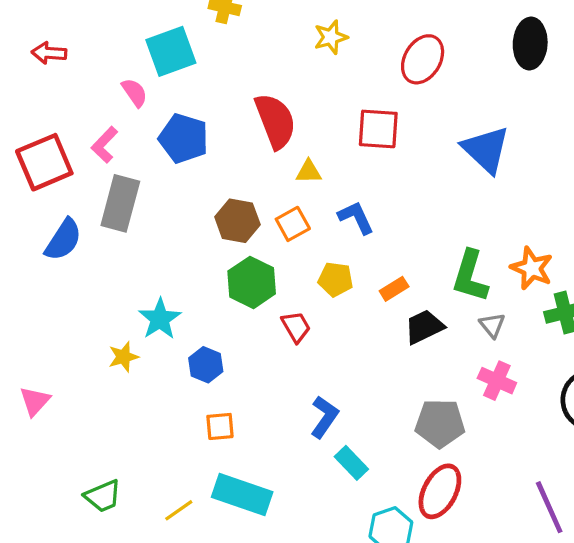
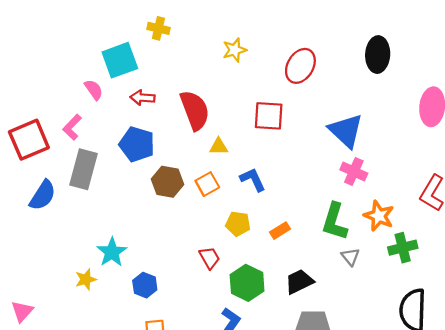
red arrow: (49, 53) -> (143, 98), moved
blue pentagon: (184, 138) -> (137, 144), moved
green hexagon: (252, 282) -> (247, 283), moved
black trapezoid: (424, 327) -> (299, 282), moved
pink cross: (497, 381) -> (354, 172), moved

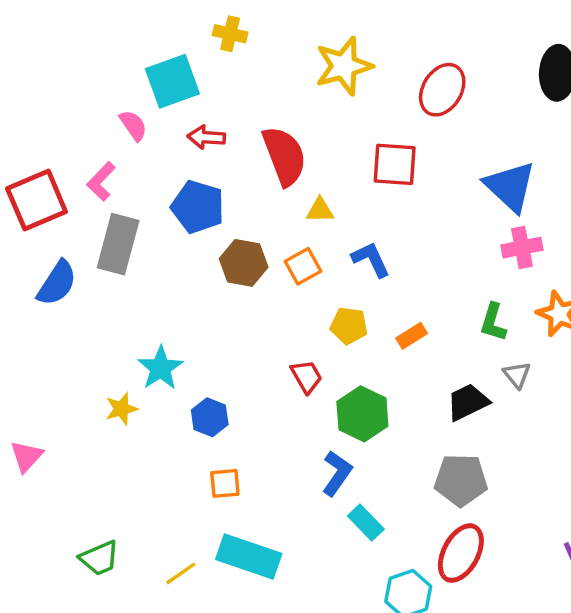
yellow star: (235, 50) -> (344, 66), size x1.6
pink cross: (354, 172) -> (522, 248), turned -35
green L-shape: (334, 221) -> (493, 322), size x0.7
black trapezoid: (299, 282) -> (468, 402), moved

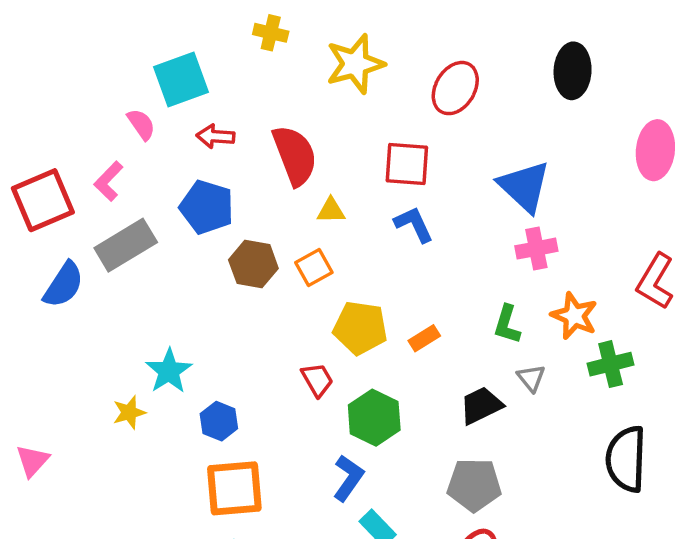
yellow cross: (230, 34) -> (271, 33), moved
gray rectangle: (118, 244) -> (126, 245), turned 44
blue L-shape: (371, 259) -> (414, 224), moved
yellow pentagon: (349, 326) -> (360, 328), size x1.4
orange square: (225, 483) -> (234, 488), size x1.8

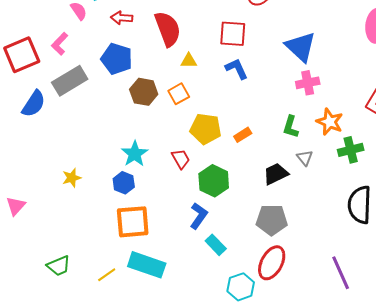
cyan star: (169, 371) -> (135, 154), moved

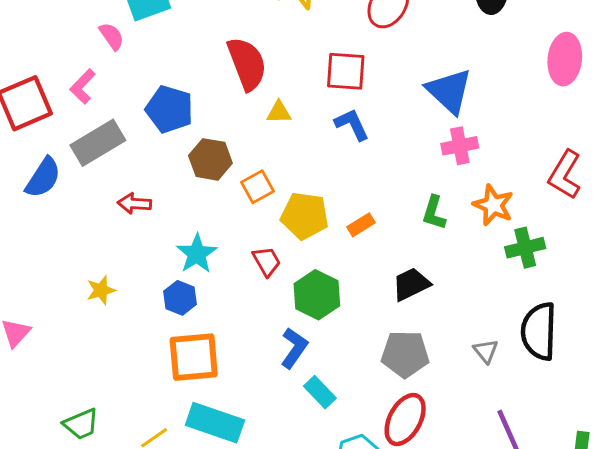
red arrow: (122, 18) -> (134, 204), moved
orange square: (179, 94) -> (258, 187), moved
gray triangle: (305, 158) -> (486, 351), moved

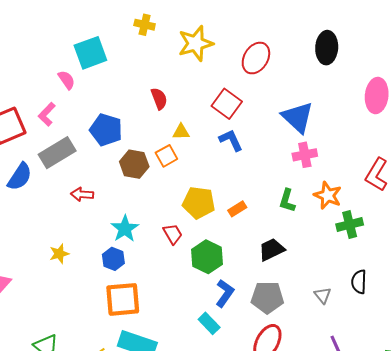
red semicircle: (247, 64) -> (159, 99), size x0.6
red square: (346, 71) -> (227, 104), turned 32
orange square: (258, 187) -> (166, 156), moved
black semicircle: (539, 331) -> (359, 282), size x0.6
blue L-shape: (294, 348) -> (225, 293), moved

